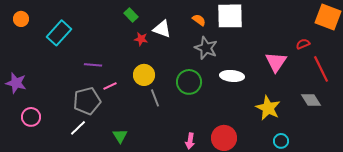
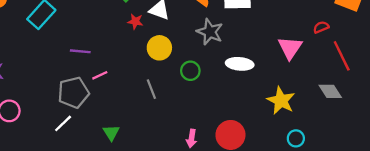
yellow circle: (144, 75) -> (159, 48), moved
green circle: (189, 82) -> (190, 71), size x0.7

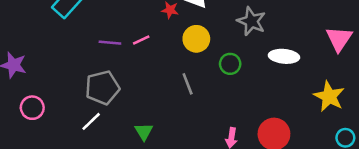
pink line: (100, 75) -> (141, 40), moved

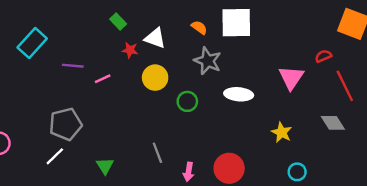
purple line: (110, 43) -> (73, 66), moved
gray line: (188, 84) -> (157, 153), moved
yellow star: (329, 96) -> (282, 132), size x0.7

